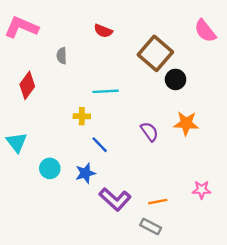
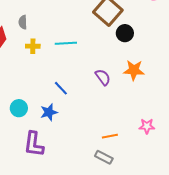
gray semicircle: (62, 56) -> (23, 22), moved
yellow cross: (82, 116) -> (33, 46), moved
purple L-shape: (115, 199) -> (34, 144), moved, turned 56

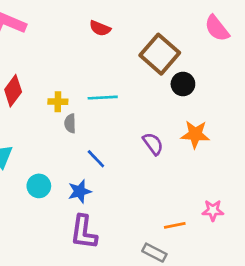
gray semicircle: (23, 22) -> (70, 123), moved
orange line: (110, 136) -> (175, 225), moved
purple L-shape: (34, 144) -> (84, 232), moved

